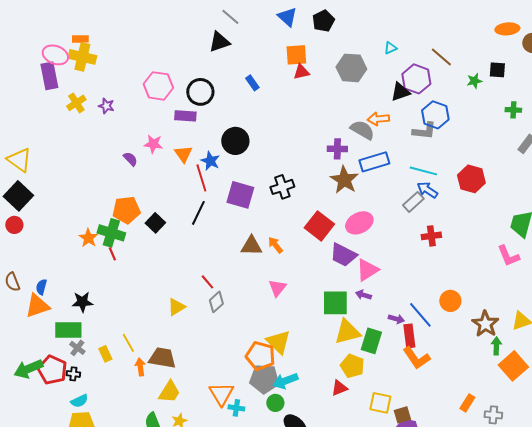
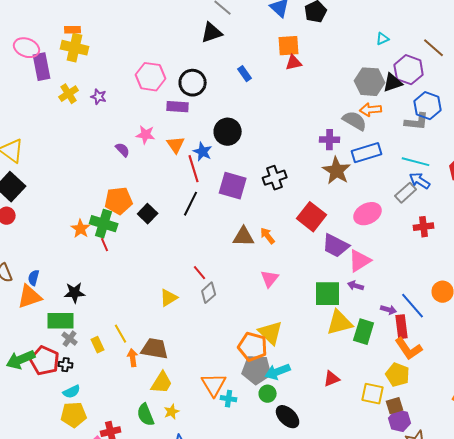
pink ellipse: (55, 55) -> (27, 48), moved
gray hexagon: (351, 68) -> (370, 82), moved
pink ellipse: (359, 223) -> (368, 214), moved
yellow pentagon: (352, 366) -> (398, 375), moved

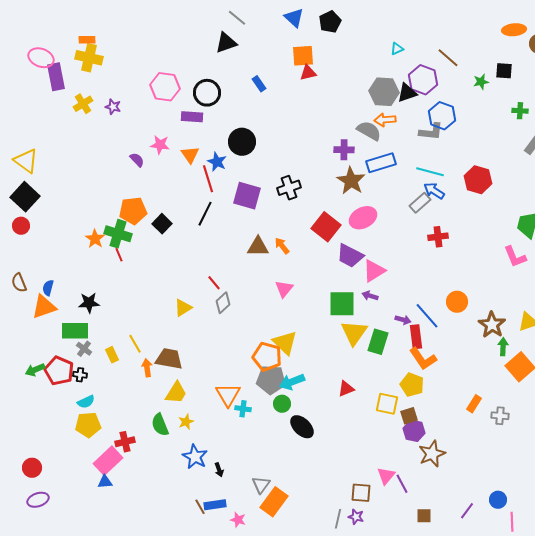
pink ellipse: (368, 214) -> (363, 218), moved
yellow triangle: (340, 323) -> (354, 333), turned -40
green arrow: (21, 360) -> (35, 370), size x0.7

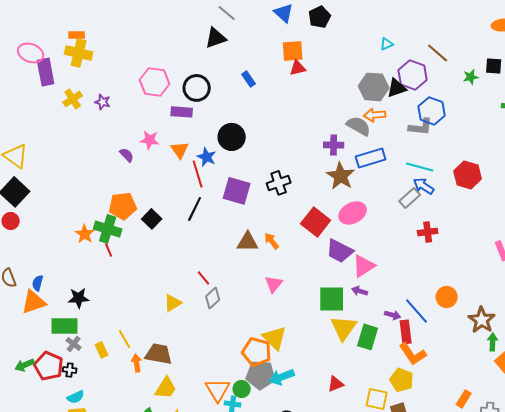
green circle: (282, 404) -> (242, 389), moved

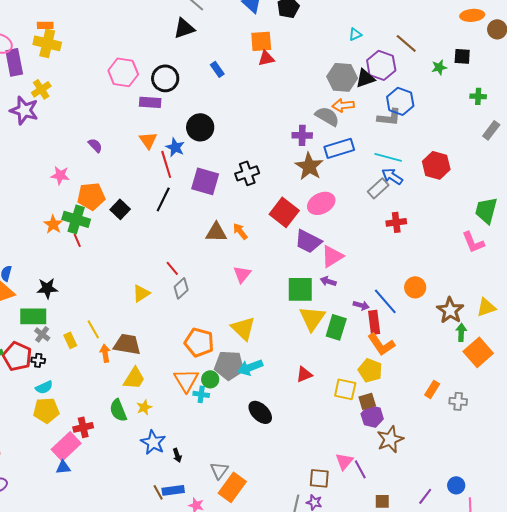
purple star: (103, 102) -> (24, 110), moved, size x1.8
pink star: (150, 140) -> (60, 175), moved
orange pentagon: (257, 352) -> (199, 342), moved

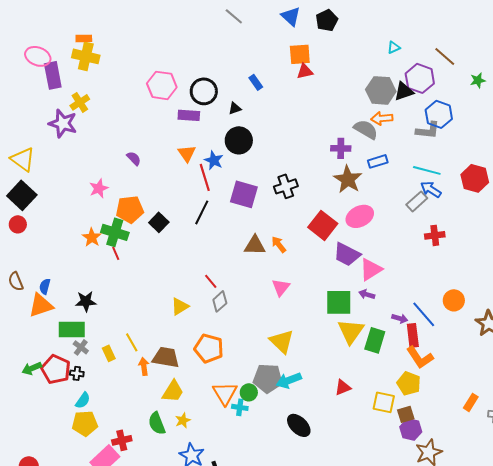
black triangle: (184, 28) -> (235, 108), moved, size x0.6
blue rectangle: (339, 148) -> (378, 161), size x0.7
pink star: (60, 175) -> (99, 188), turned -30
orange pentagon: (199, 342) -> (209, 348), moved
cyan semicircle: (44, 387) -> (83, 400), turned -30

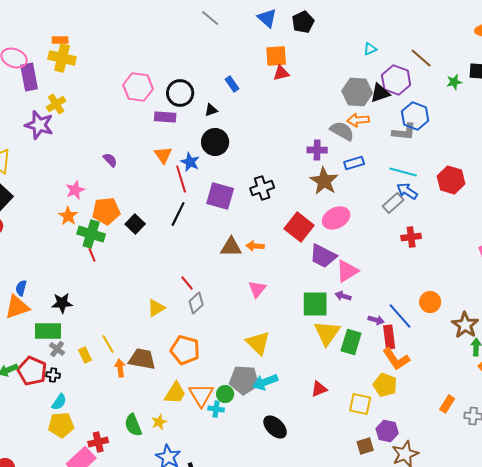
orange star: (92, 237) -> (68, 216), moved
orange arrow: (279, 244) -> (255, 246), turned -48
yellow trapezoid: (173, 391) -> (175, 393), moved
brown square: (406, 414) -> (365, 446), moved

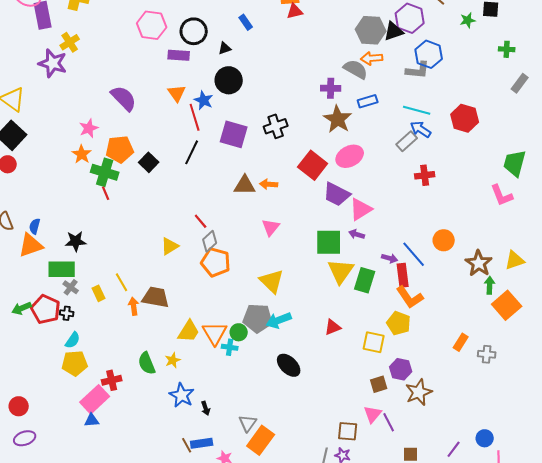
purple semicircle: (110, 160) -> (124, 98), size x1.8
orange pentagon: (185, 350) -> (216, 262), moved

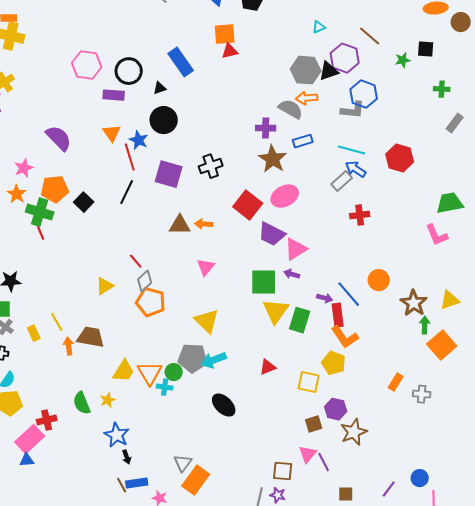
blue rectangle: (246, 22) -> (181, 62), size x1.8
green trapezoid: (515, 163) -> (450, 203), turned 64
black arrow: (206, 408) -> (127, 457), moved

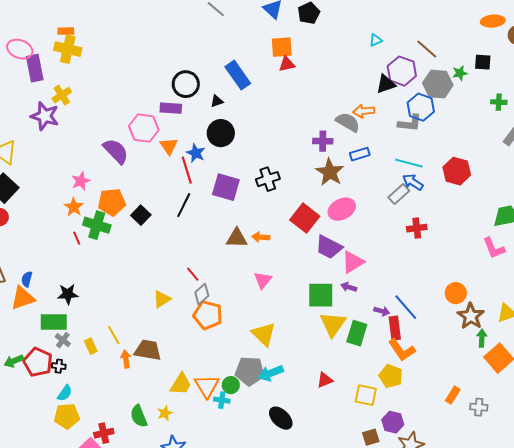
pink hexagon: (87, 65) -> (144, 128), moved
gray hexagon: (306, 70) -> (438, 84), moved
red line: (41, 233) -> (77, 238), moved
orange circle: (379, 280) -> (456, 293), moved

